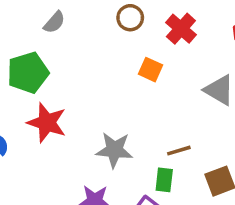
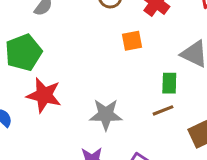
orange square: (151, 70) -> (132, 41), turned -30
green rectangle: (164, 180) -> (169, 83), moved

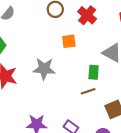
gray star: (106, 115) -> (44, 69), moved

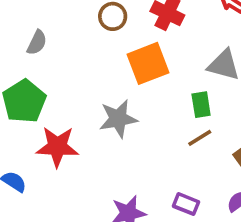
orange square: (69, 41) -> (148, 63), size x1.6

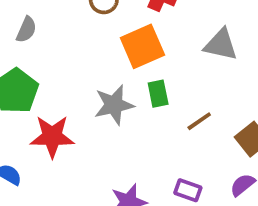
green rectangle: (201, 105) -> (158, 94), moved

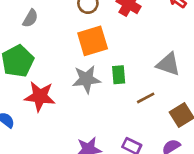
gray triangle: (221, 45) -> (168, 64), moved
orange square: (142, 46) -> (93, 41), moved

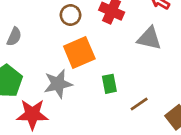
gray triangle: (168, 64) -> (149, 38), moved
gray star: (86, 79) -> (58, 84), moved

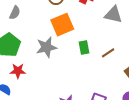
brown line: (139, 104) -> (108, 53), moved
red star: (32, 114) -> (18, 71), moved, size x0.7

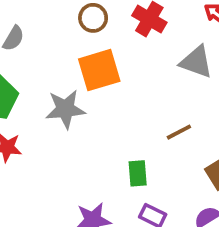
green rectangle: (84, 47) -> (138, 173), moved

